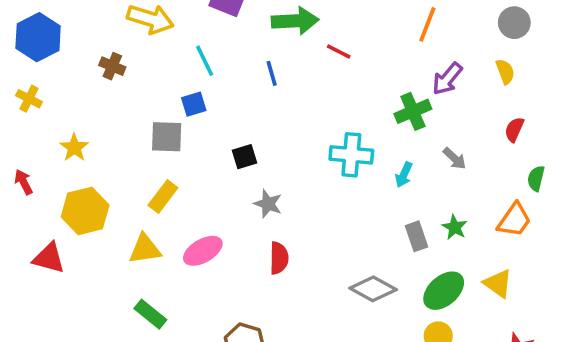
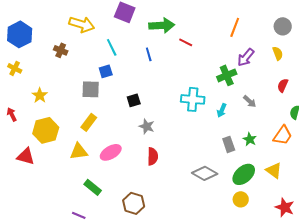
green rectangle: (150, 314) -> (93, 187), moved

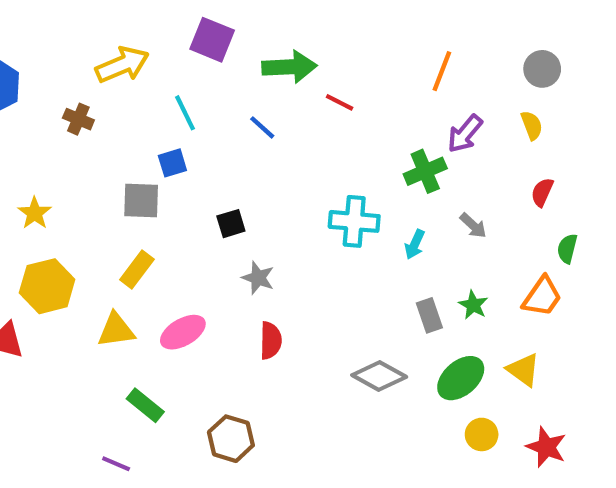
yellow arrow: (82, 24) -> (122, 65), turned -40
blue line: (149, 54) -> (262, 127), turned -32
yellow circle: (241, 199) -> (482, 434), moved

